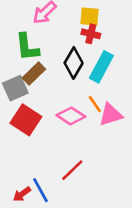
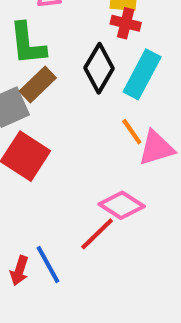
pink diamond: (71, 116) -> (122, 205), moved
red arrow: (22, 194) -> (19, 271), turned -36

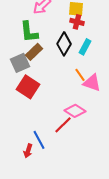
cyan rectangle: (142, 74) -> (85, 47), size x0.7
pink triangle: (156, 148) -> (92, 83), turned 36
red arrow: (19, 271) -> (28, 151), moved

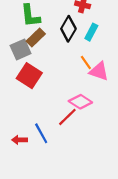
red arrow: (28, 151) -> (19, 140), moved, turned 72

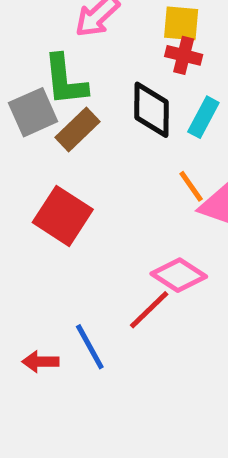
black diamond: (68, 29) -> (152, 110), turned -30
gray square: (21, 49) -> (33, 112), moved

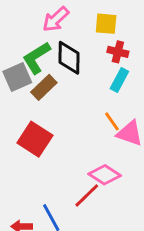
red cross: (184, 55) -> (118, 52), moved
green L-shape: (65, 80) -> (36, 58), turned 64
black diamond: (152, 110) -> (69, 58), moved

